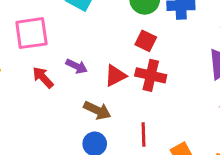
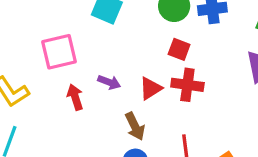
red arrow: (43, 77) -> (75, 97), turned 30
brown arrow: (97, 110) -> (135, 126), turned 44

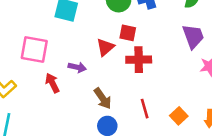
pink square: (59, 52) -> (34, 50), turned 32
red triangle: (151, 88) -> (105, 47), moved

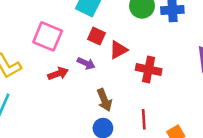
red square: (128, 33) -> (97, 36), moved
red arrow: (52, 83) -> (58, 74), turned 84

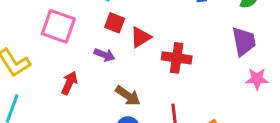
red arrow: (58, 74) -> (69, 83), moved, turned -42
brown arrow: (104, 100) -> (128, 96), turned -30

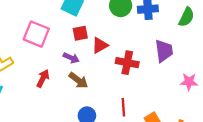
red square: (115, 23) -> (80, 33), turned -35
purple trapezoid: (244, 41) -> (164, 51), moved
brown arrow: (128, 96) -> (78, 80), moved

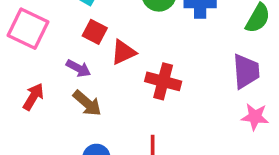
red square: (80, 33) -> (95, 32), turned 35
purple trapezoid: (164, 51) -> (246, 71), moved

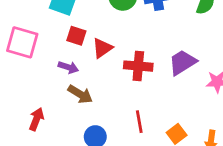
purple trapezoid: (246, 71) -> (182, 62), moved, turned -108
red arrow: (33, 97) -> (36, 119), moved

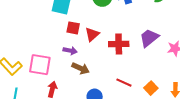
pink square: (22, 42) -> (40, 65), moved
red line: (139, 122) -> (124, 83), turned -49

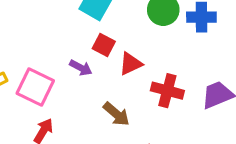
purple arrow: (70, 51) -> (81, 68), moved
brown arrow: (81, 68) -> (116, 114), moved

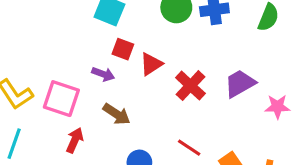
red cross: (167, 91) -> (190, 86), turned 36
brown arrow: (116, 114) -> (117, 114), moved

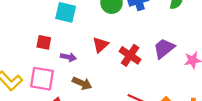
red square: (123, 49) -> (44, 42), moved

